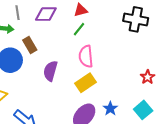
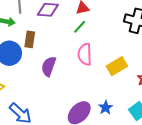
brown rectangle: (30, 45) -> (30, 39), turned 35
yellow rectangle: (85, 83) -> (117, 66), moved

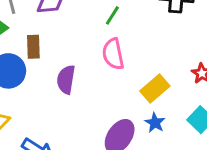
green line: (80, 27) -> (112, 15), moved
yellow rectangle: (117, 66) -> (155, 89), moved

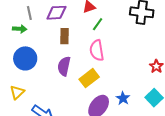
brown rectangle: (33, 47) -> (64, 36), moved
yellow rectangle: (155, 89) -> (89, 78), moved

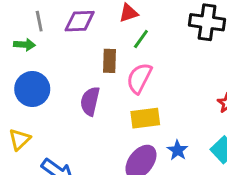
brown rectangle: (64, 36) -> (110, 61), moved
pink semicircle: (97, 50) -> (139, 78), turned 35
yellow rectangle: (89, 78) -> (145, 118), moved, turned 30

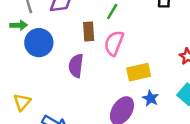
blue circle: (32, 89) -> (39, 43), moved
yellow rectangle: (145, 118) -> (139, 72), moved

